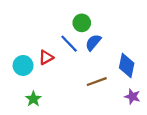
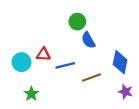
blue semicircle: (93, 42) -> (88, 40), turned -70
blue line: (69, 44) -> (65, 65), moved, turned -60
red triangle: (46, 57) -> (43, 54), turned 32

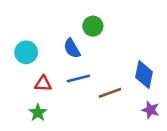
blue semicircle: (88, 40) -> (72, 48), moved
red triangle: (43, 54) -> (43, 84), moved
cyan circle: (21, 62) -> (26, 52), moved

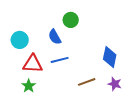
red triangle: (43, 84) -> (33, 64), size x1.5
brown line: (110, 93) -> (87, 82), moved

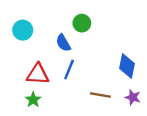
cyan circle: (20, 40) -> (23, 30), moved
blue line: (60, 60) -> (69, 70), turned -54
brown line: (87, 82) -> (100, 95), turned 30

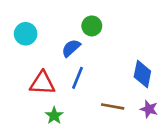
blue semicircle: (63, 43) -> (71, 48), turned 78
green star: (33, 100) -> (54, 116), moved

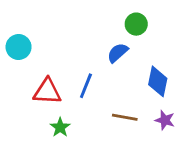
green circle: (92, 26) -> (136, 24), moved
cyan circle: (26, 34) -> (19, 47), moved
blue semicircle: (71, 48) -> (118, 53), moved

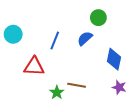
blue line: (86, 86) -> (55, 40), moved
brown line: (125, 117) -> (77, 85), moved
green star: (60, 127) -> (57, 92), moved

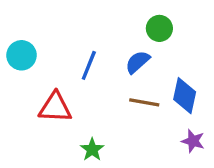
brown line: (77, 85) -> (144, 102), moved

